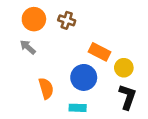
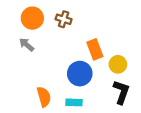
orange rectangle: (100, 52) -> (95, 49), turned 42
orange semicircle: (46, 88) -> (44, 97), moved

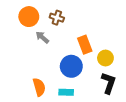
gray arrow: (27, 45) -> (42, 37), moved

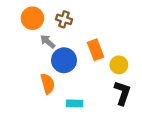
blue circle: (71, 66) -> (64, 60), moved
orange semicircle: (39, 87) -> (48, 84), moved

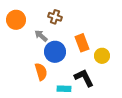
orange circle: (32, 18) -> (16, 20), moved
black L-shape: (122, 93) -> (84, 78), moved, turned -45

